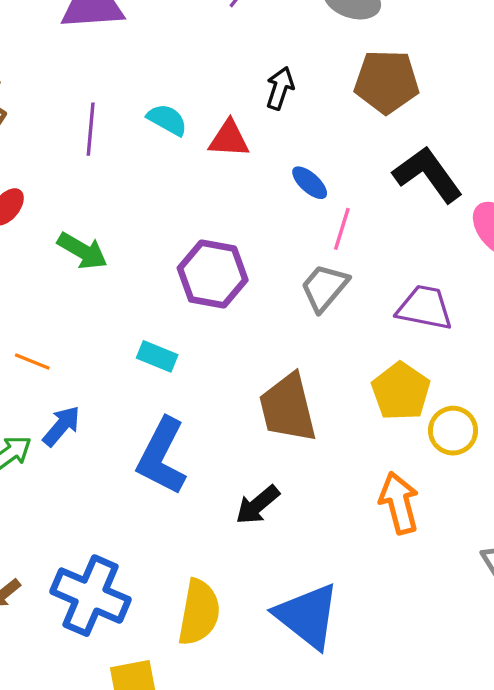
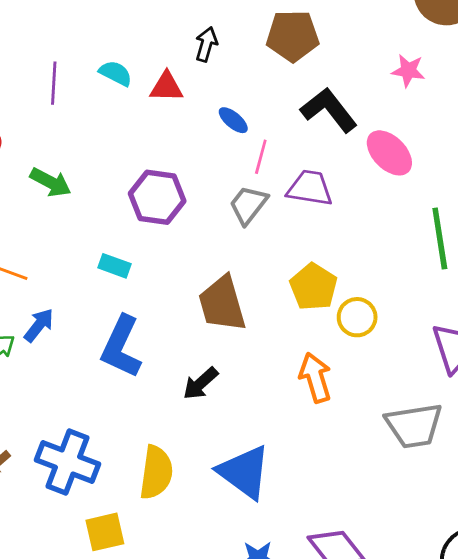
purple trapezoid: (425, 308) -> (310, 188), moved

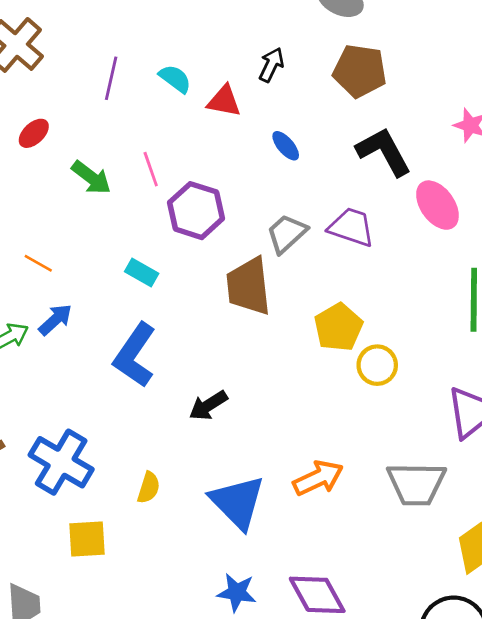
pink line: (261, 157) -> (151, 169), moved, turned -44
brown trapezoid: (222, 304) -> (249, 286), moved
orange arrow: (315, 378) -> (318, 478), moved, turned 72
yellow semicircle: (156, 472) -> (149, 488), size x0.6

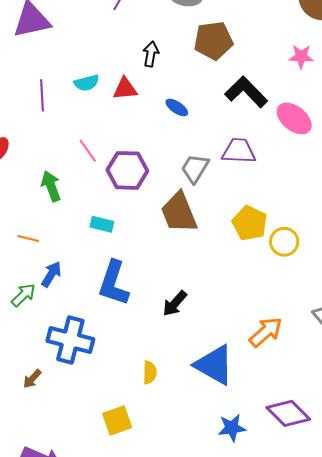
cyan semicircle: (175, 79) -> (87, 83), turned 145
green arrow: (91, 178) -> (51, 186), moved, turned -132
blue cross: (61, 462) -> (70, 340), moved

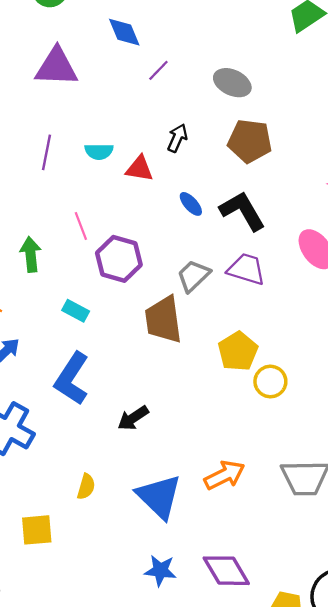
black L-shape: (246, 92) -> (242, 211), moved

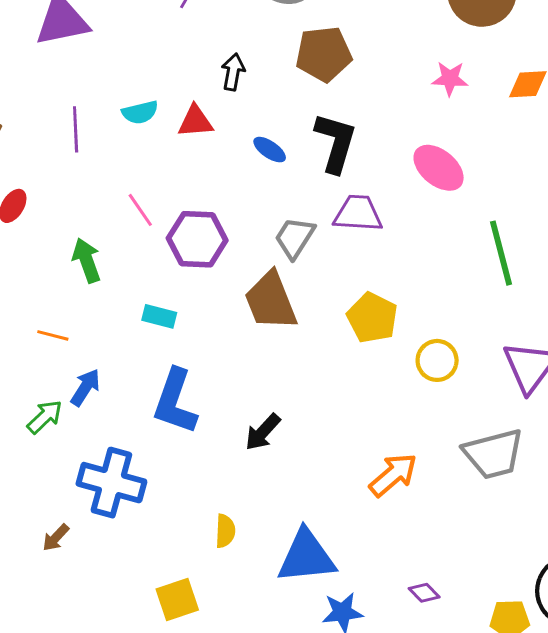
black L-shape: (242, 211) -> (336, 143), turned 60
yellow circle: (270, 382) -> (437, 360), moved
blue triangle: (159, 497) -> (306, 557), moved, turned -36
purple diamond: (226, 571) -> (424, 593), size x0.5

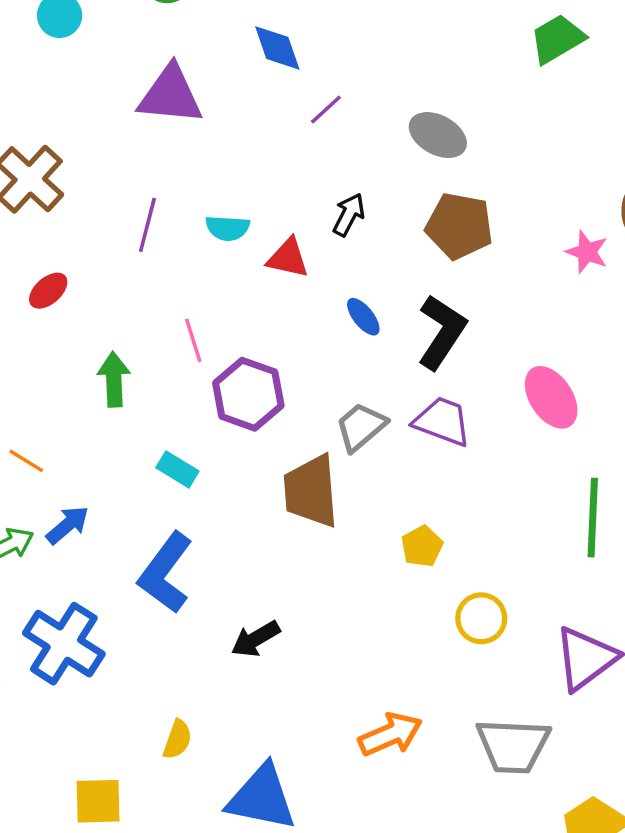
pink star: (450, 79) -> (587, 252), moved
yellow pentagon: (372, 318) -> (422, 546), size x0.7
orange line: (53, 335) -> (26, 461), moved

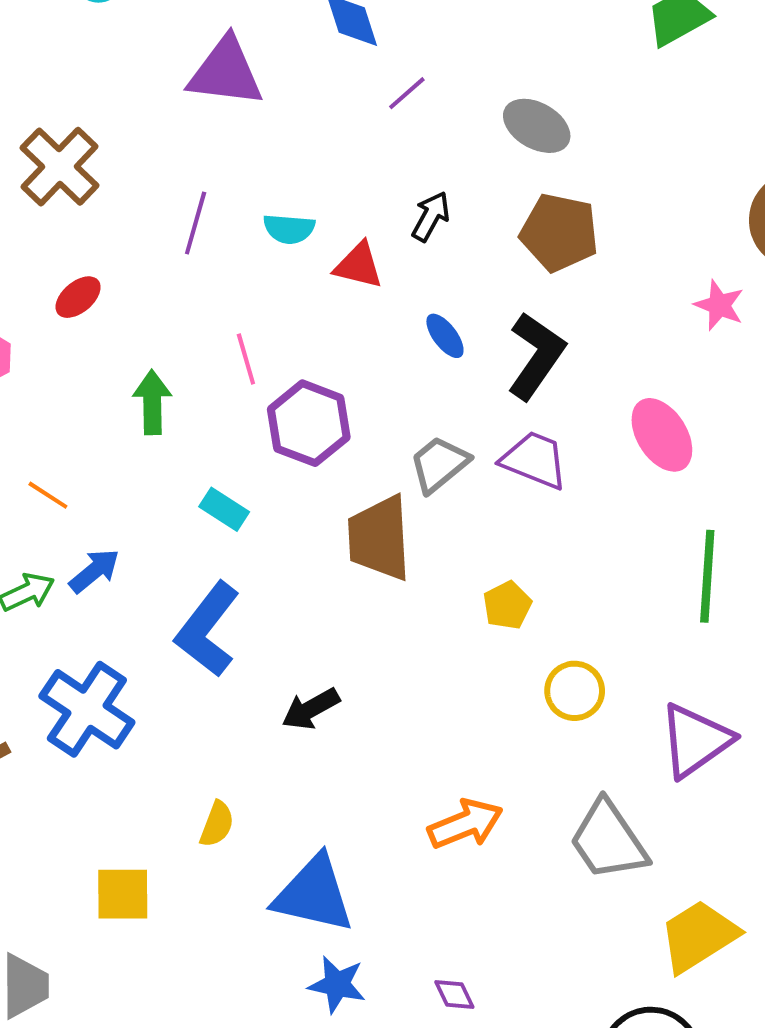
pink star: (587, 252) -> (719, 305), moved
gray trapezoid: (513, 746) -> (608, 840), turned 52

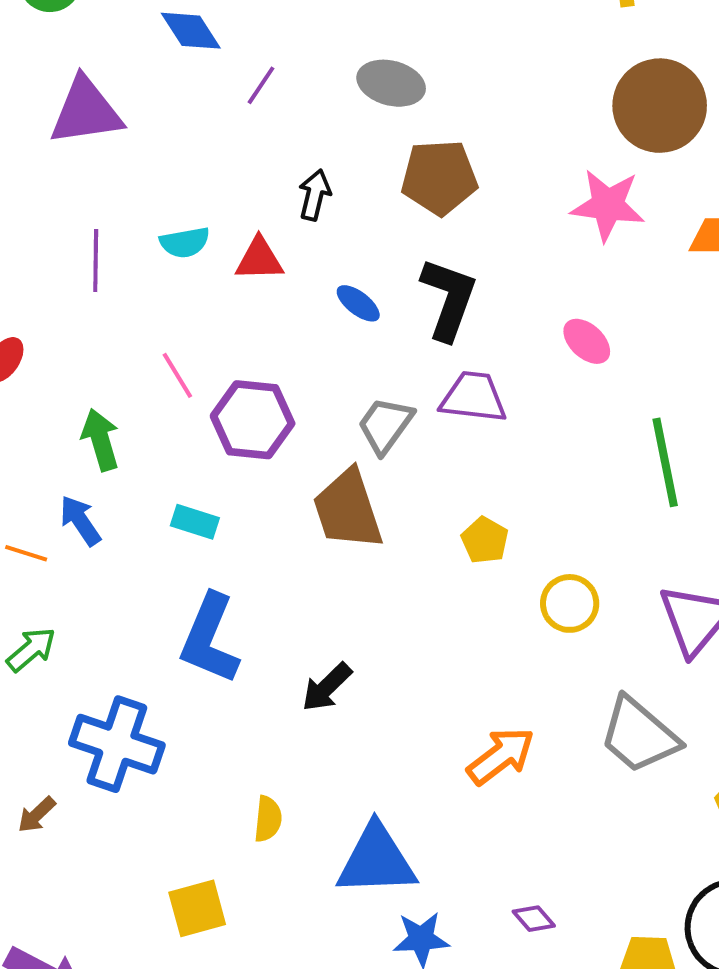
pink star: (719, 305) -> (608, 205), size x1.5
pink ellipse: (662, 435) -> (587, 341), size x0.7
blue arrow: (94, 571) -> (80, 521), moved, turned -70

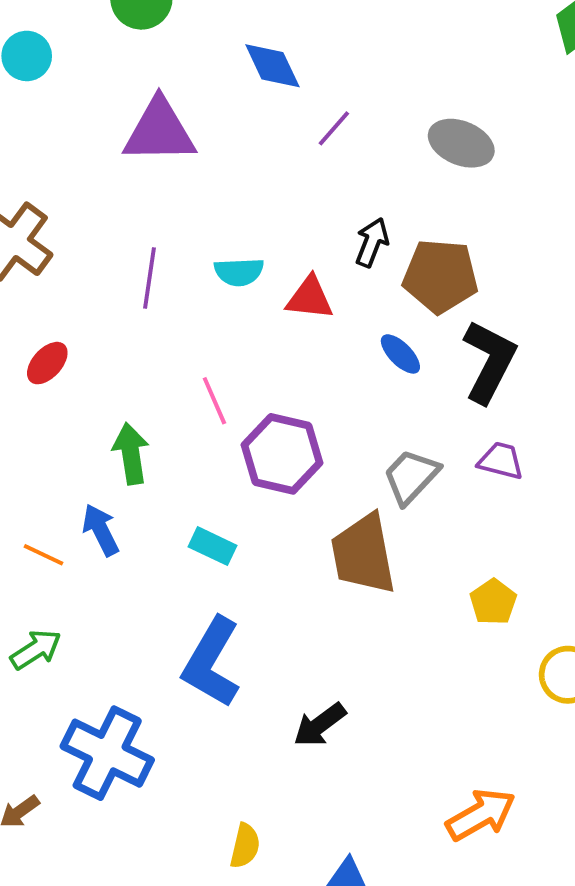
brown pentagon: (439, 177) -> (440, 276), moved
purple trapezoid: (474, 397) -> (501, 461), size x0.7

